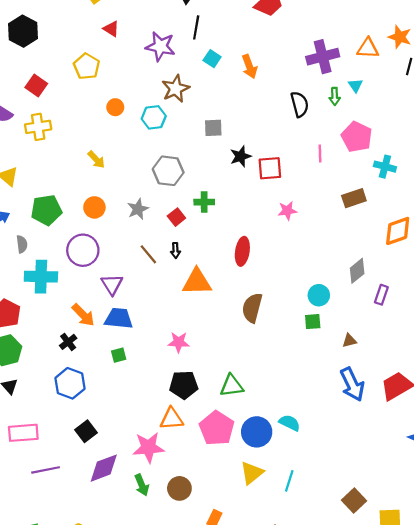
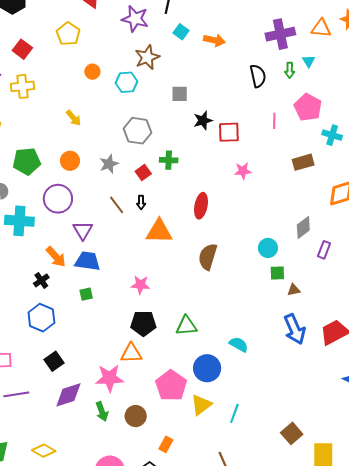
orange arrow: (250, 67) -> (214, 40), turned -60
green square: (313, 322) -> (277, 273), moved
cyan semicircle: (290, 423) -> (239, 344), moved
pink pentagon: (217, 428) -> (171, 386), moved

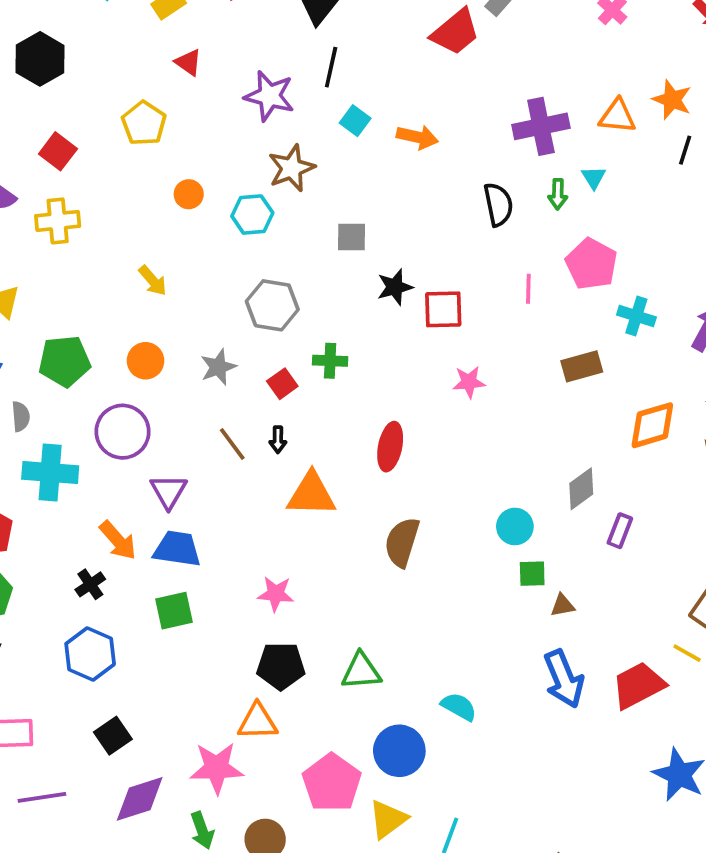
green square: (86, 294) -> (174, 611), size x1.5

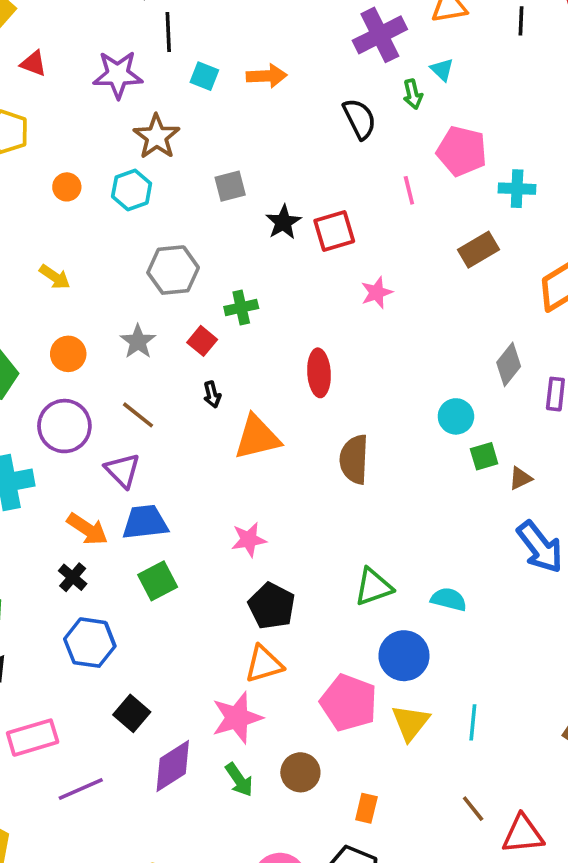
brown line: (232, 444) -> (138, 415), moved
black pentagon: (281, 666) -> (272, 606), turned -30
green triangle: (361, 671) -> (373, 587), moved

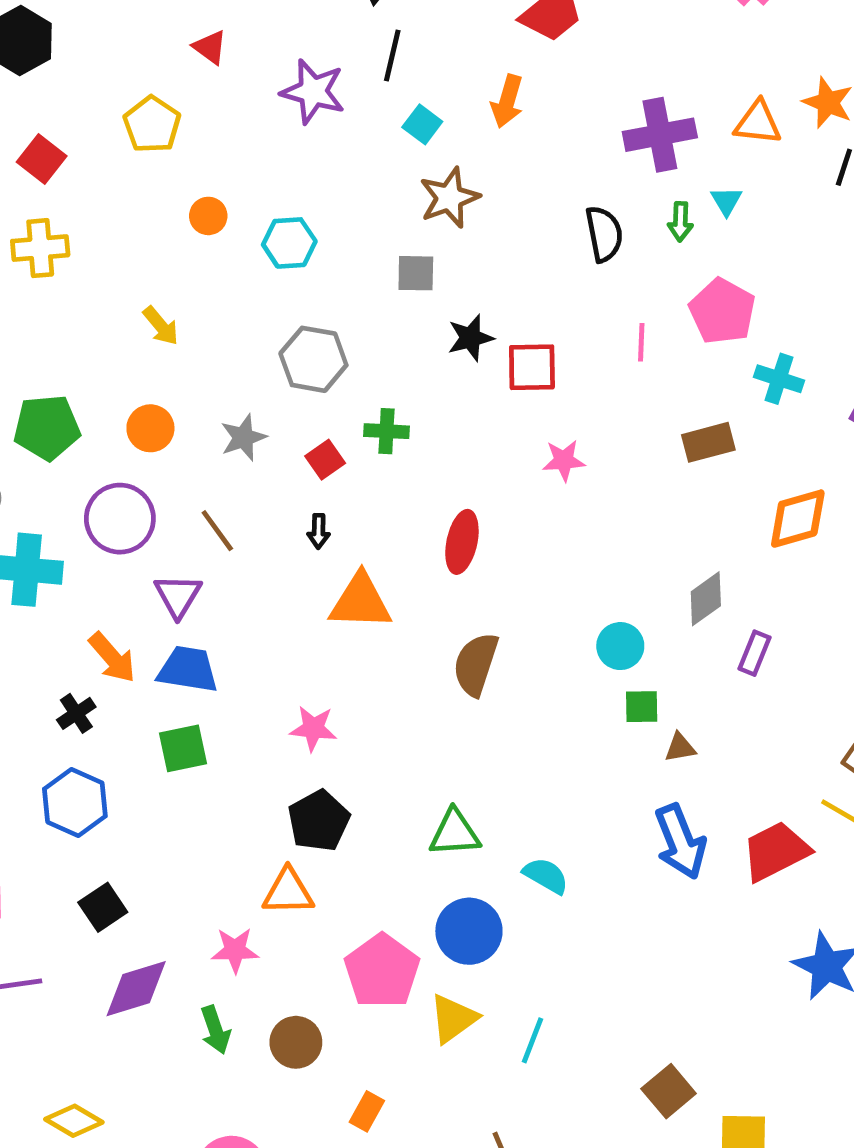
orange arrow: (267, 76) -> (507, 101), moved, turned 93
brown star: (157, 137) -> (449, 198), moved
pink star: (237, 718) -> (235, 950), size x0.7

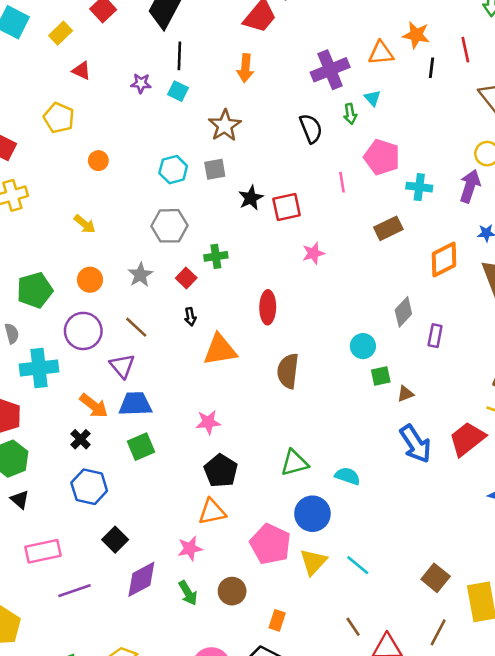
purple star: (313, 91) -> (141, 83), size x0.6
cyan square: (422, 124) -> (178, 91), moved
cyan hexagon: (289, 243) -> (173, 170), moved
cyan line: (533, 1040) -> (358, 565), turned -60

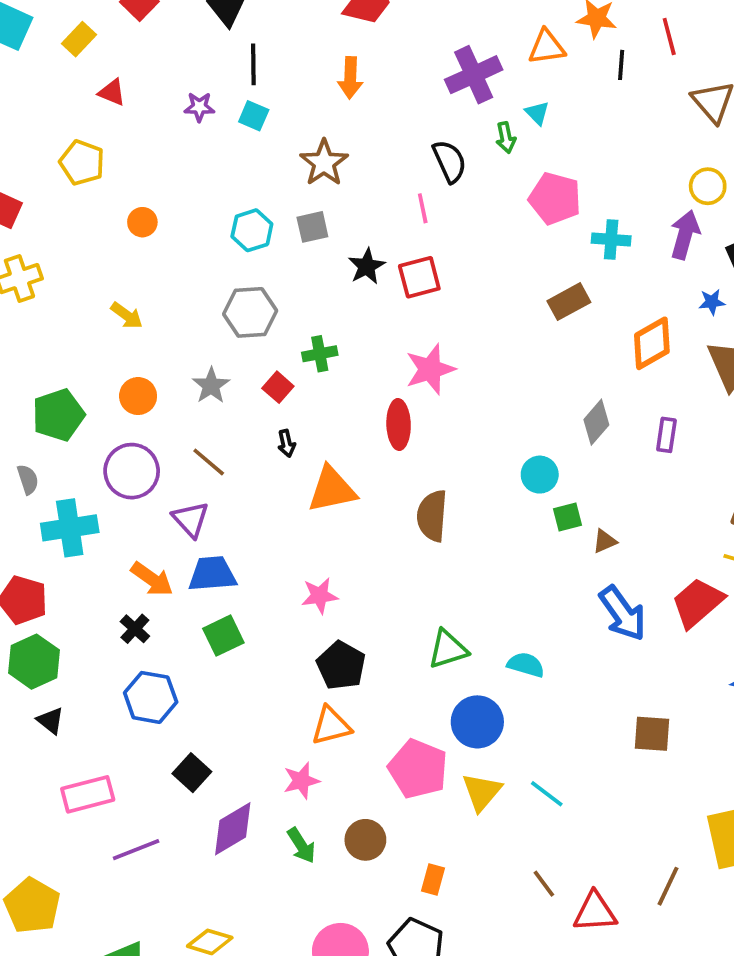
pink line: (342, 182) -> (423, 208), moved
pink star: (313, 253) -> (430, 369), moved, size x1.5
purple rectangle: (435, 336) -> (666, 435), moved
brown square: (436, 578) -> (652, 734), moved, turned -32

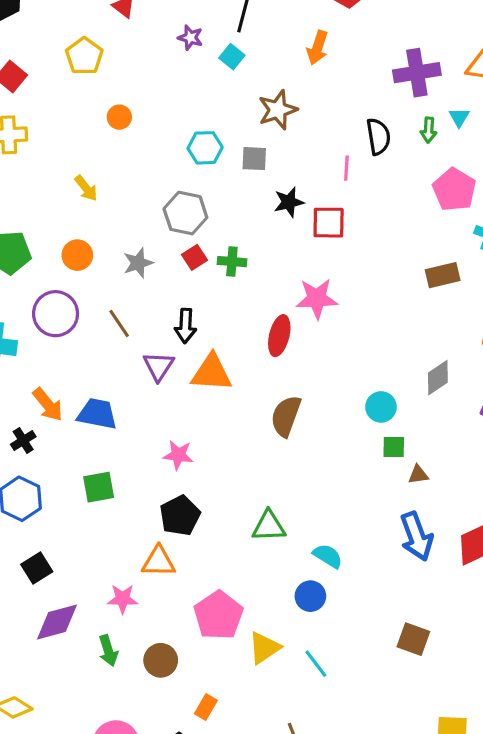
red square: (278, 387) -> (194, 257), moved
black arrow: (286, 443) -> (185, 326), size x1.5
purple triangle: (191, 519) -> (159, 366), moved
green square: (223, 636) -> (99, 487), moved
blue circle: (477, 722) -> (310, 596), moved, size x0.7

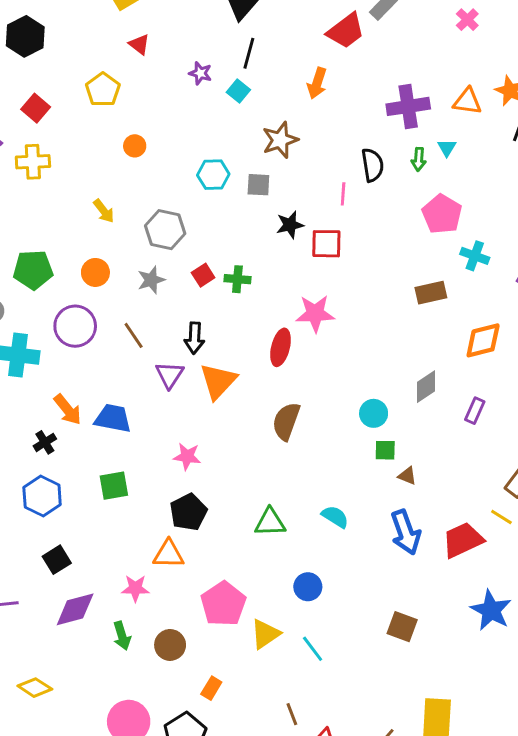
gray hexagon: (185, 213) -> (165, 230), moved
orange triangle: (212, 373) -> (218, 381), turned -51
brown triangle: (418, 475) -> (407, 476), turned 30
cyan semicircle: (328, 556) -> (335, 517), moved

